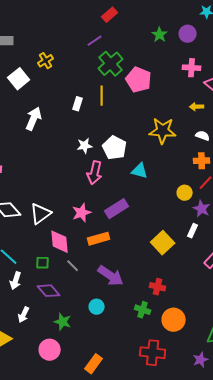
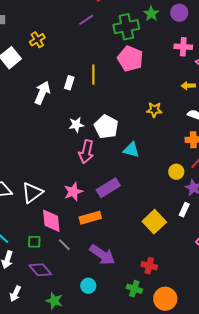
green cross: (111, 64) -> (126, 27), moved, turned 30
white arrow: (34, 119) -> (42, 93), moved
yellow star: (163, 131) -> (154, 110), size x0.6

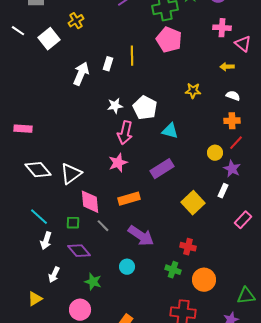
purple rectangle: (108, 188) -> (162, 169), moved
pink star: (73, 192) -> (118, 163), moved

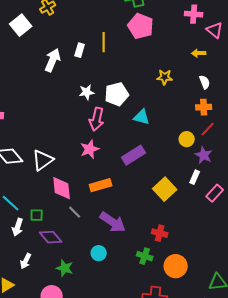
white semicircle: (233, 96) -> (205, 82), turned 48
white pentagon: (145, 108) -> (117, 94), turned 30
pink rectangle: (243, 220) -> (215, 193), moved
green square: (73, 223) -> (37, 215), moved

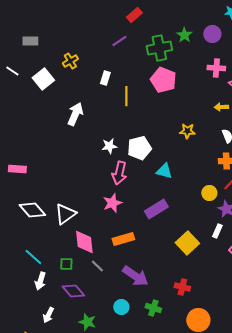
white rectangle: (80, 50) -> (105, 78), moved
green square: (37, 215) -> (66, 264), moved
green cross: (145, 256) -> (153, 308), moved

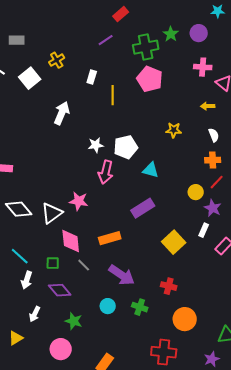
pink star: (112, 203) -> (79, 201), moved, turned 30

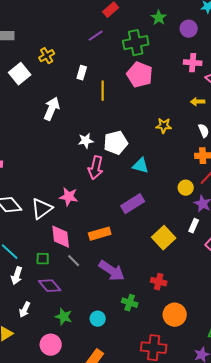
green star: (171, 34) -> (159, 18), moved
cyan circle: (108, 306) -> (98, 319), moved

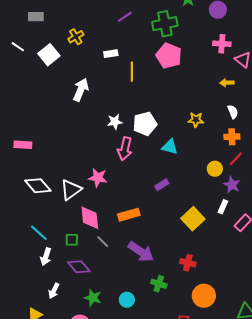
white rectangle: (82, 73) -> (111, 54), turned 64
yellow star: (164, 126) -> (196, 120), moved
purple rectangle: (133, 204) -> (162, 185), size x0.6

